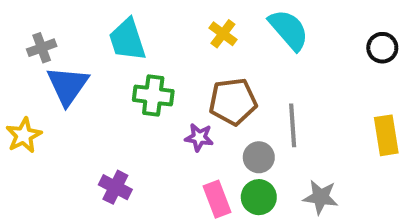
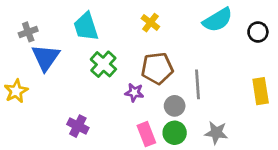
cyan semicircle: (289, 30) -> (218, 20), moved, turned 100
green cross: (153, 96) -> (103, 64), turned 35

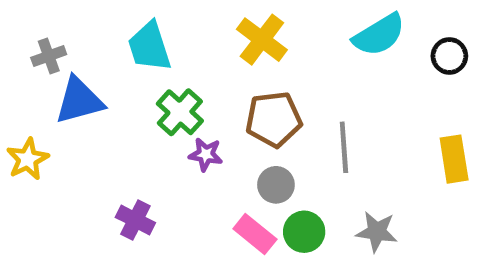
yellow cross: (150, 23) -> (262, 40), size x1.5
blue triangle: (46, 58) -> (79, 100), turned 40
purple star: (134, 92) -> (206, 154), moved
gray circle: (175, 106) -> (276, 185), moved
pink rectangle: (146, 134) -> (255, 234), turned -30

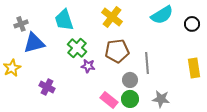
gray circle: (276, 185) -> (130, 80), moved
purple cross: (135, 220) -> (47, 87), moved

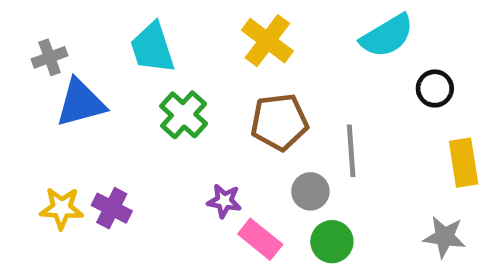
black circle: (192, 24) -> (435, 88), moved
purple star: (88, 66) -> (224, 201), moved
yellow star: (12, 68) -> (62, 208), moved, turned 30
green circle: (130, 99) -> (332, 242), moved
gray star: (161, 99) -> (444, 237), moved

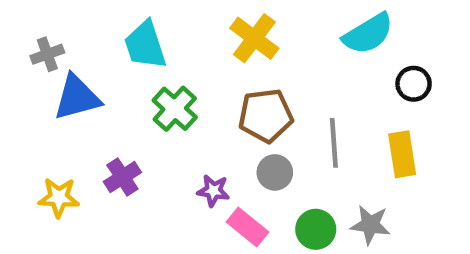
yellow rectangle: (464, 163) -> (402, 154), moved
gray circle: (310, 191) -> (275, 172), moved
purple cross: (112, 208) -> (122, 177), moved, turned 30
gray star: (444, 237) -> (370, 225), moved

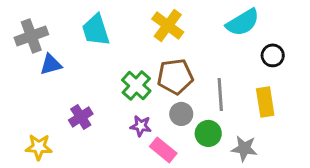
gray cross: (47, 54) -> (31, 36), size x1.5
blue triangle: (77, 97) -> (51, 64), size x0.7
green cross: (175, 109) -> (136, 85), moved
yellow star: (59, 197) -> (39, 147), moved
green circle: (316, 229) -> (208, 133), moved

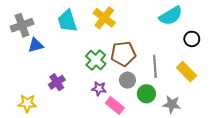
yellow cross: (168, 25) -> (104, 18), moved
yellow rectangle: (265, 102) -> (187, 72), turned -36

